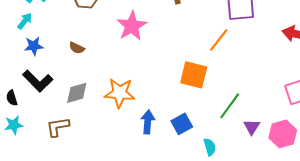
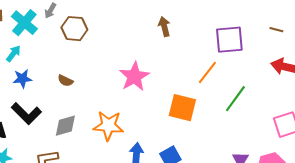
pink star: (132, 26) -> (134, 77), moved
green line: (230, 106) -> (235, 99), moved

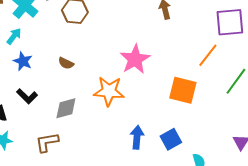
blue star: (22, 79) -> (23, 61), turned 30
black L-shape: (26, 114) -> (27, 96), size x0.7
orange star: (108, 126) -> (109, 91), moved

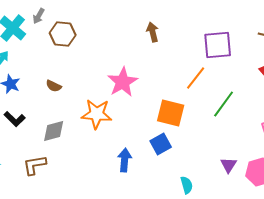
blue square: (171, 139) -> (161, 144), moved

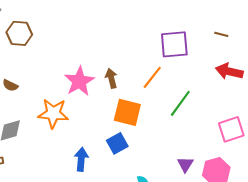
brown arrow: (153, 32) -> (111, 78), moved

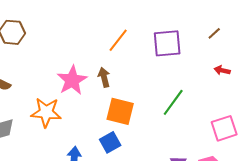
brown line: (221, 34) -> (214, 33), turned -56
red arrow: (229, 71) -> (222, 70), size x0.6
orange line: (152, 77) -> (118, 40), moved

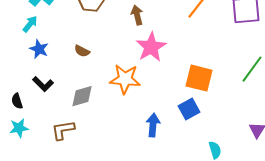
brown arrow: (104, 77) -> (137, 15), moved

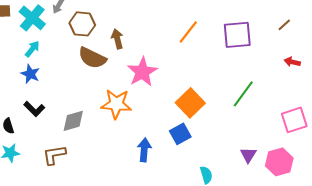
brown arrow: (137, 15) -> (117, 39), moved
cyan arrow: (30, 24) -> (32, 49), moved
brown semicircle: (82, 51) -> (92, 58), moved, size x1.8
orange square: (199, 78) -> (190, 103), turned 32

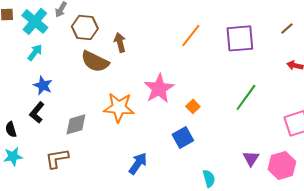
pink star: (142, 72) -> (159, 88), moved
blue star: (30, 74) -> (43, 85), moved
orange square: (190, 103) -> (193, 106), size x0.5
black L-shape: (34, 109) -> (37, 112), turned 85
blue arrow: (144, 150) -> (138, 163), moved, turned 30

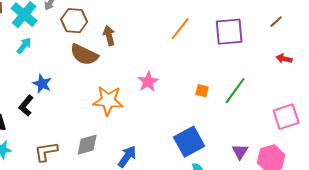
blue star: (43, 85) -> (42, 84), moved
pink star: (159, 88) -> (148, 82), size x0.7
orange square: (193, 106) -> (202, 91), moved, turned -32
gray diamond: (76, 124) -> (87, 145), moved
blue square: (183, 137) -> (189, 142), moved, size x1.4

